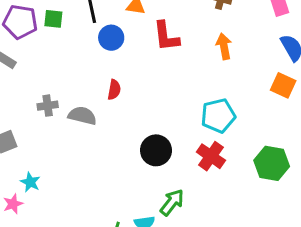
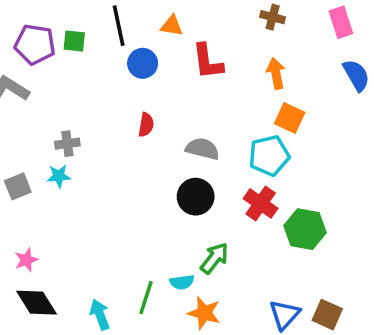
orange square: (283, 85) -> (290, 118), moved
gray semicircle: (82, 116) -> (202, 149), moved
green hexagon: (272, 163) -> (305, 229), moved
cyan star: (30, 182) -> (59, 176), moved, turned -30

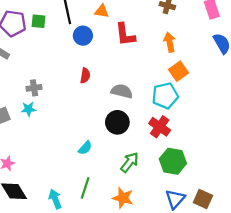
orange square: (290, 118) -> (178, 71), turned 30
green hexagon: (305, 229) -> (173, 161), moved
cyan semicircle: (182, 282) -> (85, 148), moved, turned -40

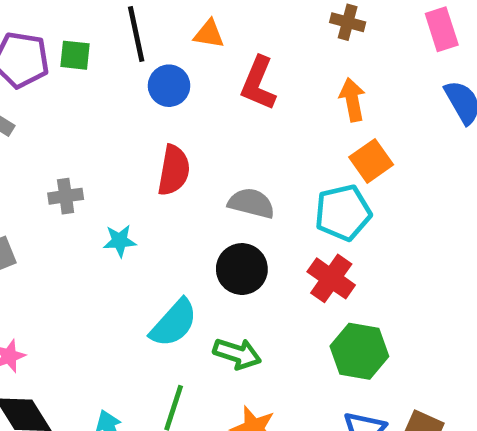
red L-shape: (125, 35) -> (258, 83), turned 30
red semicircle: (85, 76) -> (174, 170), size x1.5
cyan star: (28, 109) -> (120, 241), moved
cyan semicircle: (85, 148) -> (174, 323), size x1.6
green arrow: (130, 162) -> (237, 354), moved, turned 70

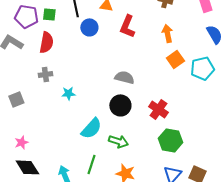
red semicircle: (174, 170) -> (46, 42), moved
cyan pentagon: (343, 213) -> (202, 68), moved

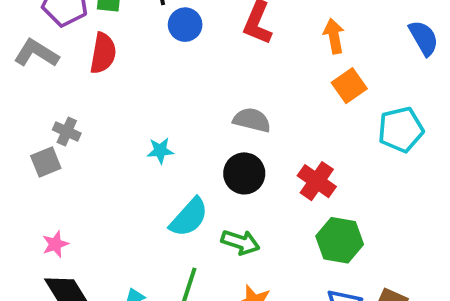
cyan pentagon: (202, 68) -> (401, 130), moved
gray cross: (45, 74) -> (67, 131), moved, turned 32
cyan star: (68, 93) -> (160, 151), moved

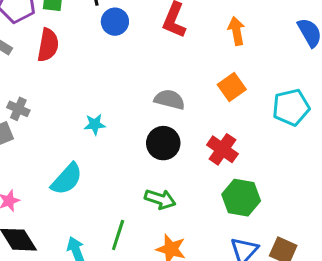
orange square: (349, 86) -> (232, 87), moved
cyan semicircle: (189, 217) -> (67, 179), moved

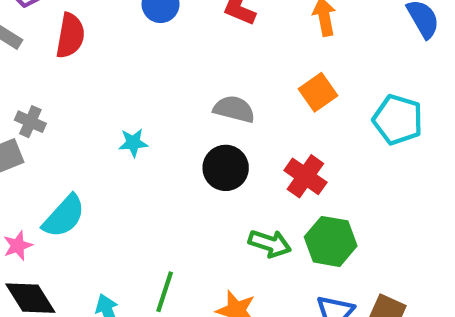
cyan pentagon: (291, 107) -> (398, 120), turned 30
cyan semicircle: (67, 179) -> (64, 216), moved
green arrow: (160, 199) -> (270, 244), moved

